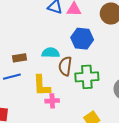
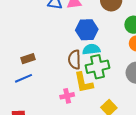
cyan semicircle: (51, 53) -> (91, 49), moved
yellow L-shape: (42, 85) -> (84, 83), moved

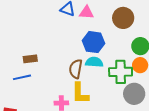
green cross: (98, 67) -> (121, 72), moved

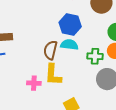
green cross: (121, 72) -> (95, 56), size x0.7

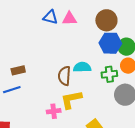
blue hexagon: (70, 25) -> (110, 43), moved
yellow L-shape: (53, 75) -> (71, 100), turned 85

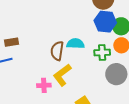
yellow L-shape: (71, 100) -> (62, 75), turned -30

